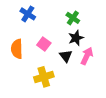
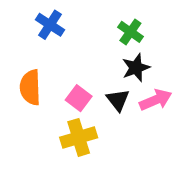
pink square: (44, 44) -> (79, 98), moved
pink arrow: (87, 56) -> (156, 100), turned 42

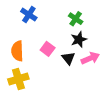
pink square: (79, 98) -> (48, 49), moved
yellow cross: (79, 137) -> (18, 79), moved

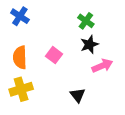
blue cross: (29, 15) -> (20, 16), moved
black triangle: (68, 58) -> (78, 95), moved

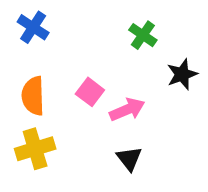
black star: (89, 44) -> (182, 74), moved
pink arrow: (102, 66) -> (127, 110), moved

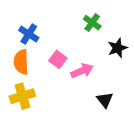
blue cross: (33, 27) -> (29, 34), moved
black triangle: (129, 159) -> (105, 100), moved

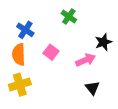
green cross: (92, 23) -> (69, 16), moved
pink arrow: (82, 71) -> (86, 60), moved

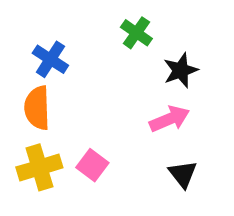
black star: (103, 42) -> (181, 70), moved
pink square: (51, 52) -> (92, 165), moved

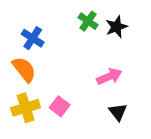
black star: (181, 70) -> (116, 27), moved
orange semicircle: (37, 108) -> (24, 69), turned 144

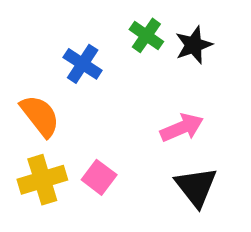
blue cross: (33, 38) -> (83, 64), moved
black triangle: (118, 112) -> (196, 187), size x1.4

